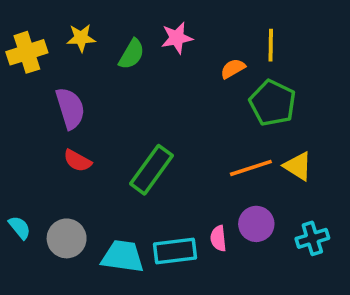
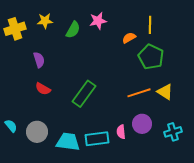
purple semicircle: (70, 108) -> (39, 60), size x0.7

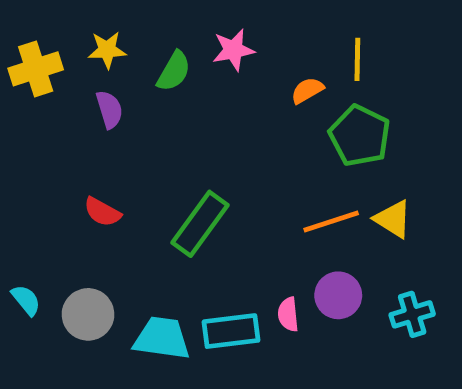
purple semicircle: (39, 60) -> (109, 109), moved

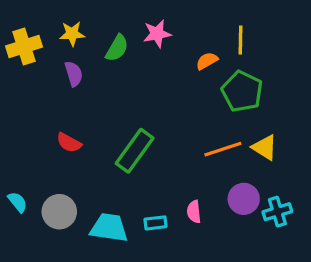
purple circle: (338, 295) -> (244, 199), moved
cyan rectangle: (231, 331) -> (156, 223), size x0.6

